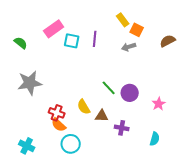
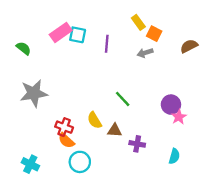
cyan square: (72, 41) -> (78, 35), moved
purple circle: (130, 93) -> (171, 105), moved

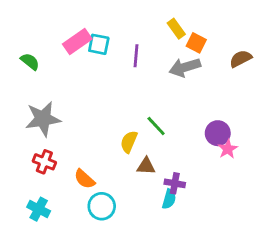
gray arrow: (145, 53) -> (185, 67), size x1.5
yellow semicircle: (94, 120) -> (129, 142), moved, turned 54
red cross: (64, 127) -> (44, 162), moved
cyan semicircle: (174, 156) -> (169, 199), moved

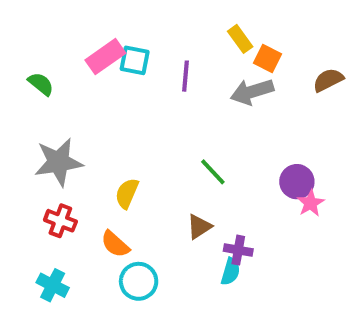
yellow semicircle: (129, 142) -> (127, 193), moved
brown triangle: (146, 166) -> (199, 227), turned -36

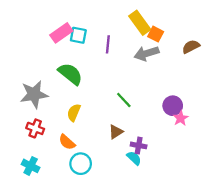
yellow rectangle: (240, 39) -> (140, 23), size x1.5
green semicircle: (41, 84) -> (70, 74), moved, size x1.6
cyan semicircle: (230, 272) -> (134, 158), turned -63

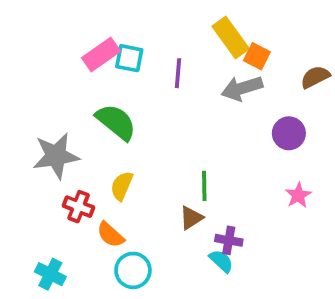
green line: (124, 100) -> (204, 186), moved, turned 42
purple circle: (173, 106) -> (289, 133), moved
red cross: (35, 128) -> (79, 207), moved

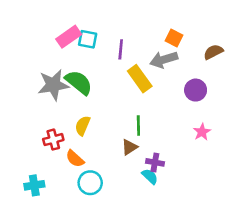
yellow rectangle: (231, 37) -> (140, 79), moved
gray star: (56, 156) -> (53, 85), moved
red cross: (79, 207) -> (53, 140), turned -36
cyan cross: (50, 274) -> (34, 185), turned -36

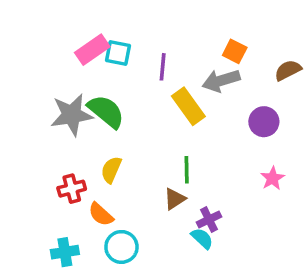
purple cross: (155, 162) -> (209, 220), turned -36
cyan cross: (34, 185) -> (65, 252), moved

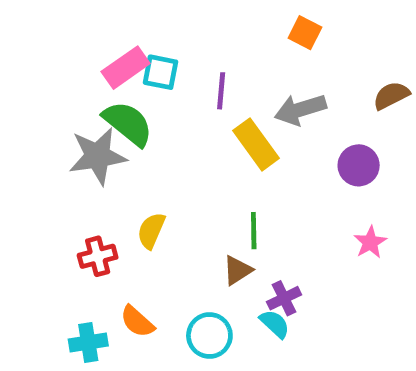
orange square: (235, 51) -> (305, 33), moved
green semicircle: (106, 111) -> (128, 123), moved
orange semicircle: (101, 214) -> (137, 322), moved
cyan circle: (121, 247) -> (209, 335), moved

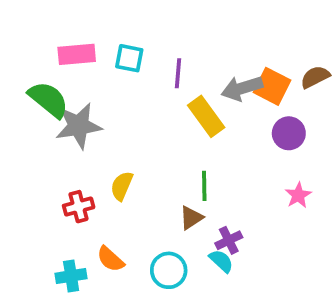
orange square: (305, 33) -> (272, 86), moved, size x1.4
pink rectangle: (126, 68) -> (77, 54), moved, turned 30
green semicircle: (128, 123) -> (49, 100), moved

